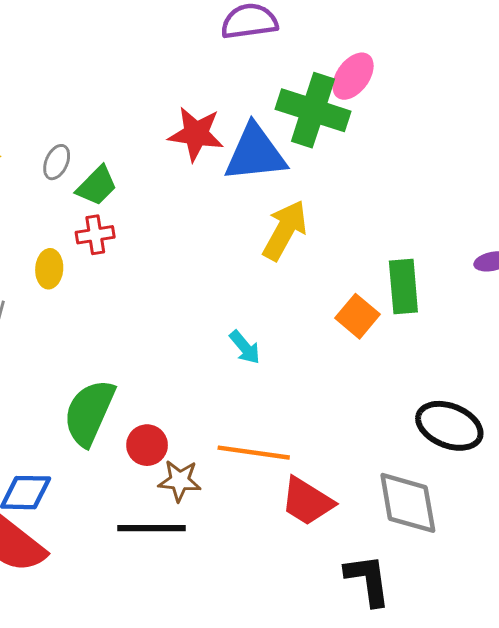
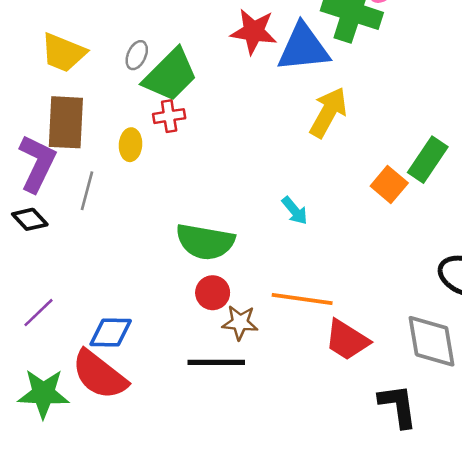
green trapezoid: (97, 186) -> (170, 75), size x1.6
green rectangle: (403, 287) -> (428, 160), turned 39
green semicircle: (89, 413) -> (205, 242), moved, turned -104

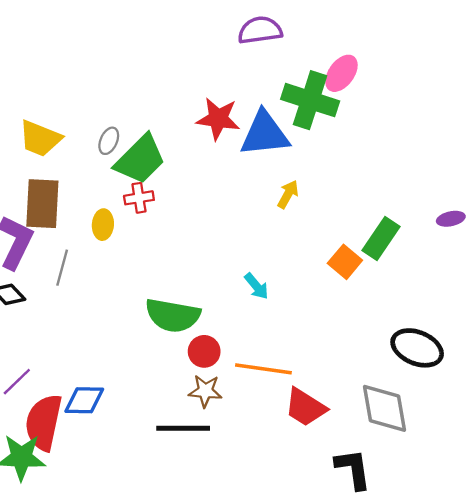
yellow arrow: (328, 112) -> (288, 194), size x0.6
red circle: (213, 293) -> (204, 351), moved
red semicircle: (99, 375) -> (44, 422), moved, turned 64

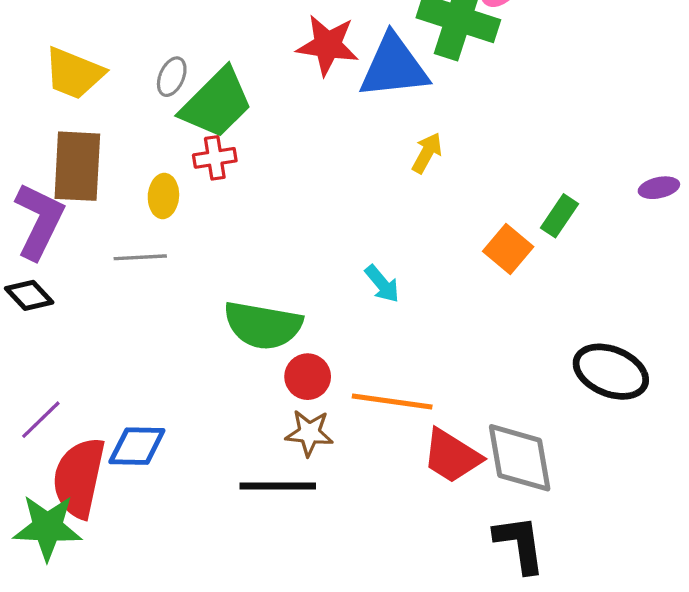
green rectangle: (381, 239) -> (559, 216), size x0.7
gray line: (62, 268) -> (140, 257), moved, turned 72
gray diamond: (385, 408) -> (520, 458), moved

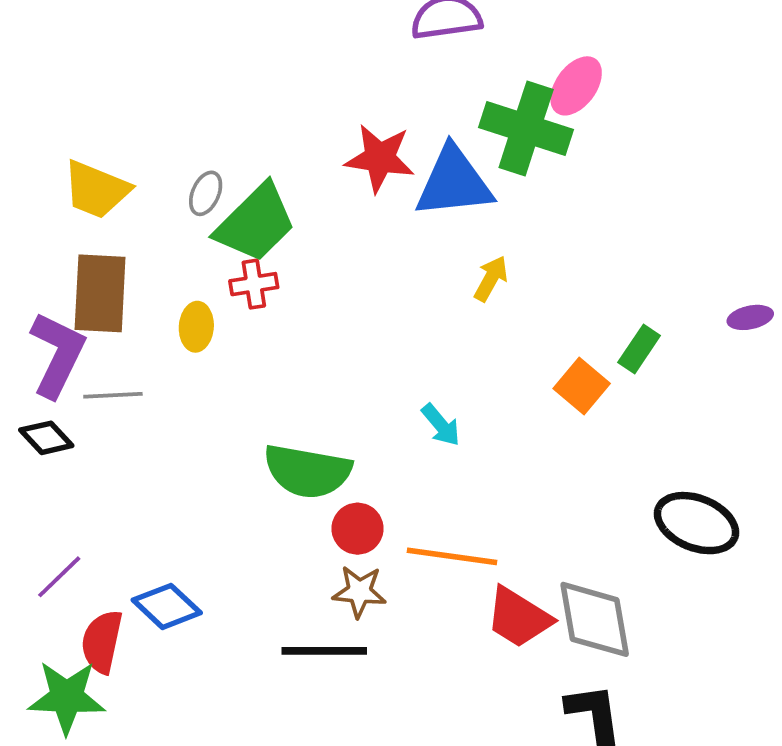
gray line: (140, 257) -> (113, 395), moved
blue diamond: (137, 446) -> (167, 606), turned 42
red semicircle: (79, 478) -> (102, 642), size x0.7

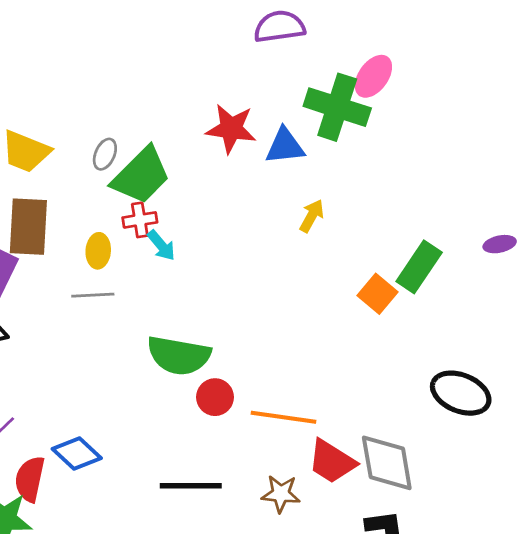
blue triangle: (454, 182) -> (285, 146), size x0.7
green rectangle: (639, 349) -> (419, 267), size x1.5
gray line: (113, 395) -> (93, 295), moved
cyan arrow: (441, 425) -> (161, 245), moved
brown star: (359, 592) -> (281, 494), moved

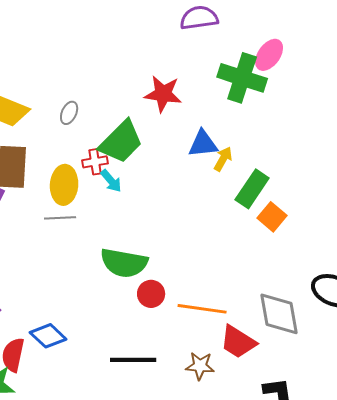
blue triangle: (285, 146) -> (203, 144), moved
green trapezoid: (141, 176) -> (121, 142), moved
yellow ellipse: (98, 251) -> (64, 185), size x1.5
green rectangle: (419, 267) -> (252, 189), moved
gray diamond: (387, 463) -> (279, 314), moved

